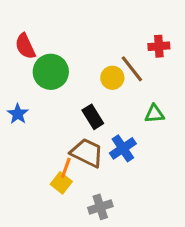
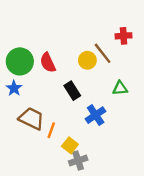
red semicircle: (25, 46) -> (48, 63), moved
green circle: (51, 72) -> (20, 61), moved
brown trapezoid: (87, 153) -> (31, 119), moved
yellow square: (61, 183) -> (70, 145), moved

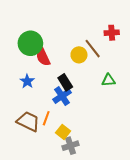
green circle: (20, 61) -> (30, 43), moved
blue star: (14, 88) -> (27, 81), moved
blue cross: (96, 115) -> (62, 96), moved
brown trapezoid: (31, 119) -> (28, 121), moved

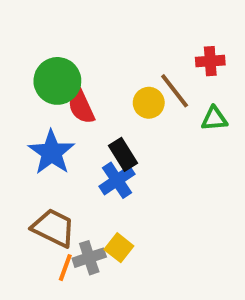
green triangle: (108, 80) -> (214, 119), moved
blue star: (27, 81) -> (51, 152), size x1.6
orange line: (46, 118) -> (65, 268), moved
gray cross: (70, 146) -> (89, 258), moved

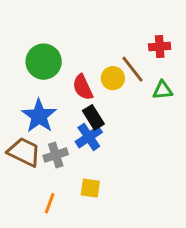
red semicircle: (81, 107) -> (83, 87), moved
brown trapezoid: (53, 228) -> (24, 152), moved
yellow square: (119, 248) -> (90, 188), turned -30
gray cross: (89, 258) -> (56, 155), moved

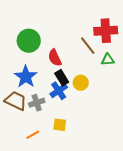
red cross: (160, 47) -> (106, 31), size x1.6
yellow circle: (113, 78) -> (81, 83), moved
orange line: (50, 203) -> (33, 135), turned 40

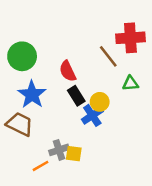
green circle: (29, 41) -> (22, 56), moved
green triangle: (108, 60) -> (130, 83), moved
blue cross: (59, 91) -> (92, 115), moved
gray cross: (37, 103) -> (59, 150), moved

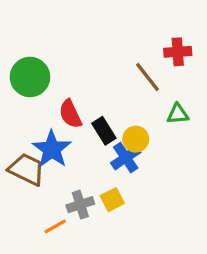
red cross: (130, 38) -> (178, 52), size x0.7
red semicircle: (68, 71) -> (70, 114), moved
blue star: (32, 94) -> (52, 149), moved
yellow square: (74, 154) -> (112, 200), moved, turned -35

